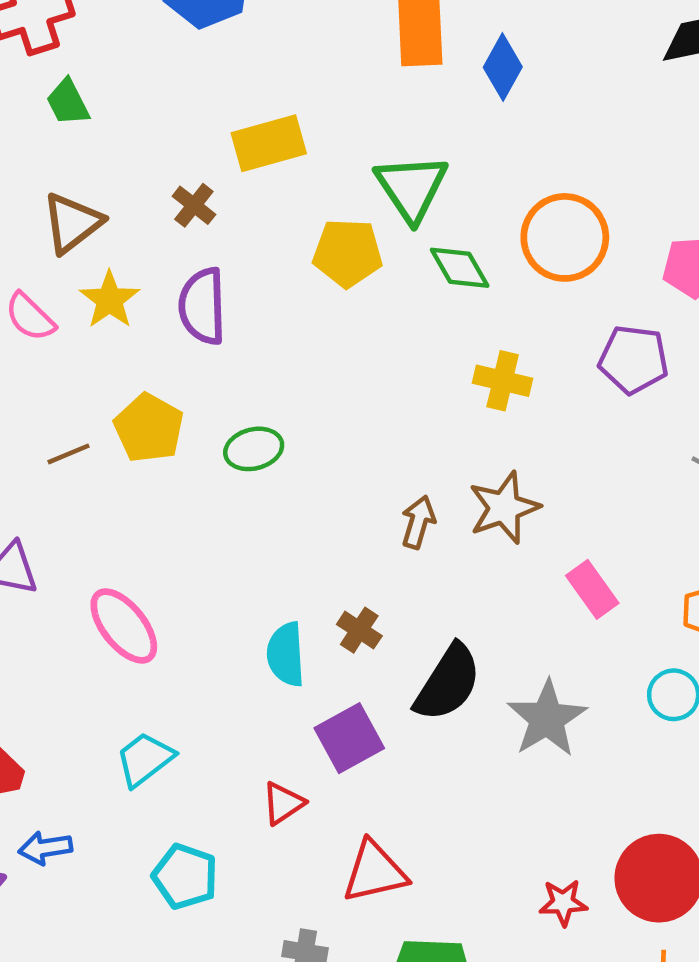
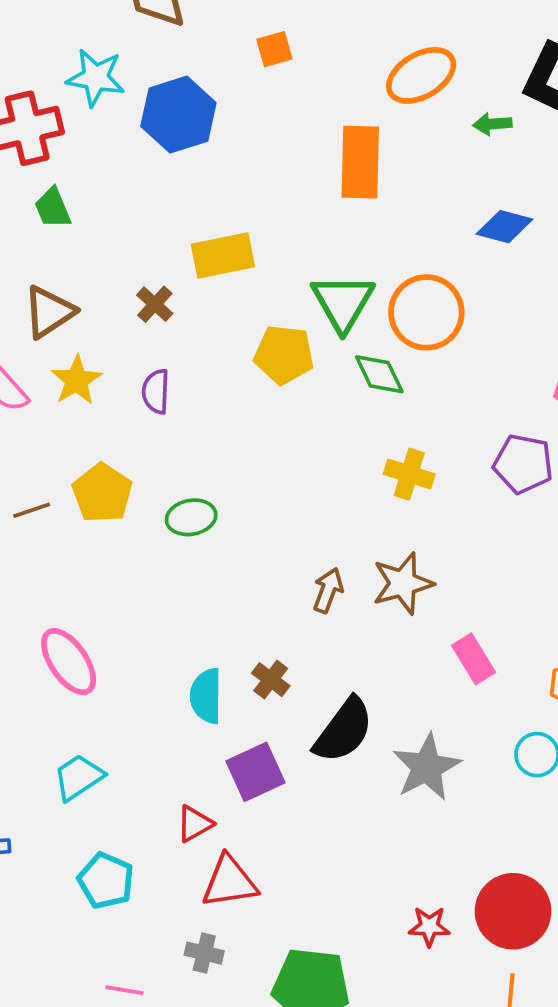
blue diamond: (503, 67) -> (504, 227), moved, turned 72
orange circle: (565, 237) -> (426, 312), moved
purple semicircle: (202, 306) -> (156, 391), size x0.7
red triangle: (375, 872) -> (230, 882), moved

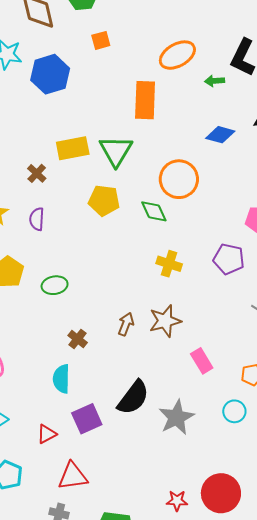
green triangle: (343, 302) -> (116, 151), moved
brown cross: (271, 680) -> (78, 339), moved
red triangle: (195, 824) -> (47, 434), moved

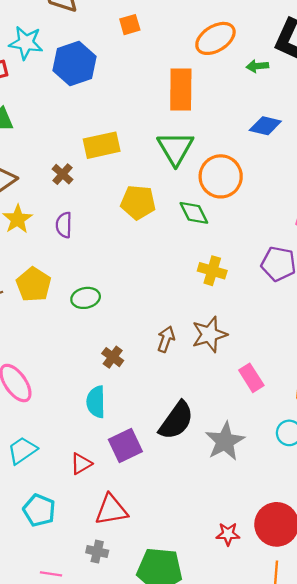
green triangle: (116, 151) -> (175, 148), moved

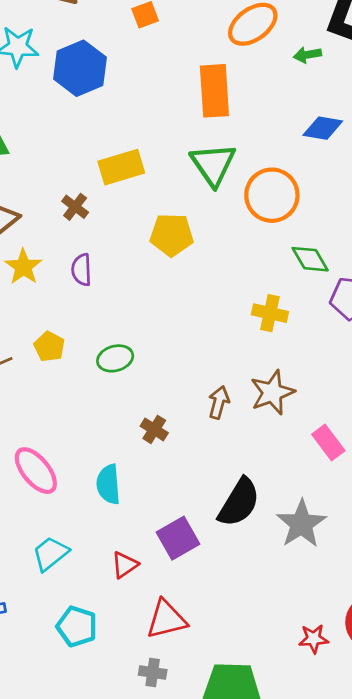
green diamond: (194, 213) -> (310, 259), moved
yellow pentagon: (34, 285) -> (49, 347), size x0.7
cyan semicircle: (96, 402) -> (108, 484), moved

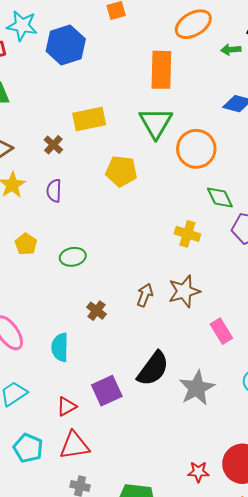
red triangle: (166, 619) -> (74, 445), moved

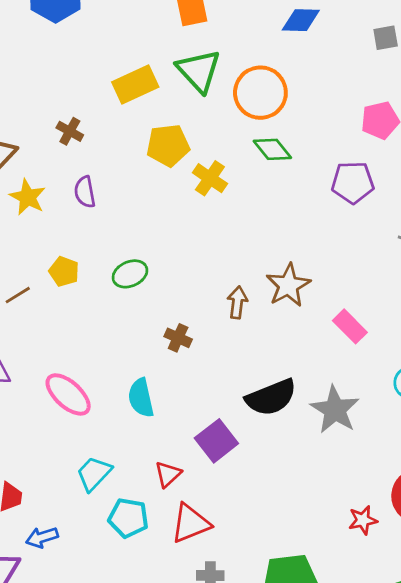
yellow rectangle: (89, 119) -> (135, 84), moved
green diamond: (220, 197) -> (272, 149), moved
yellow cross: (187, 234) -> (210, 178), moved, turned 30
black semicircle: (153, 369) -> (271, 397), turned 45
cyan pentagon: (28, 448) -> (128, 518), moved

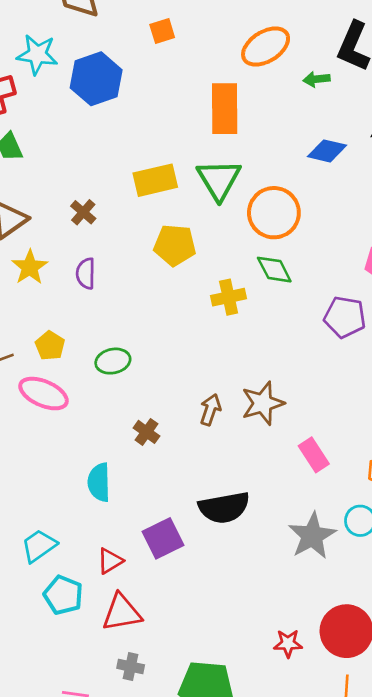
yellow cross: (210, 178) -> (229, 297), moved, turned 32
pink ellipse: (68, 394) -> (44, 394), moved, turned -30
gray star: (335, 410) -> (312, 536), moved

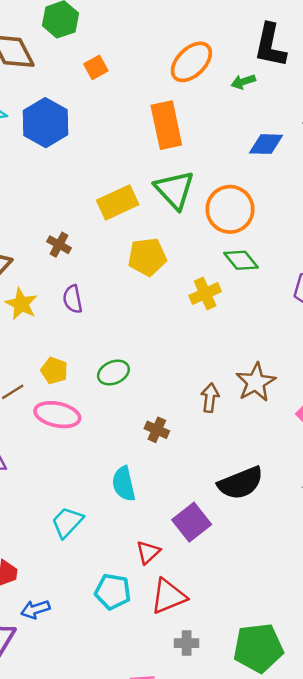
cyan trapezoid: (39, 546) -> (67, 522), moved

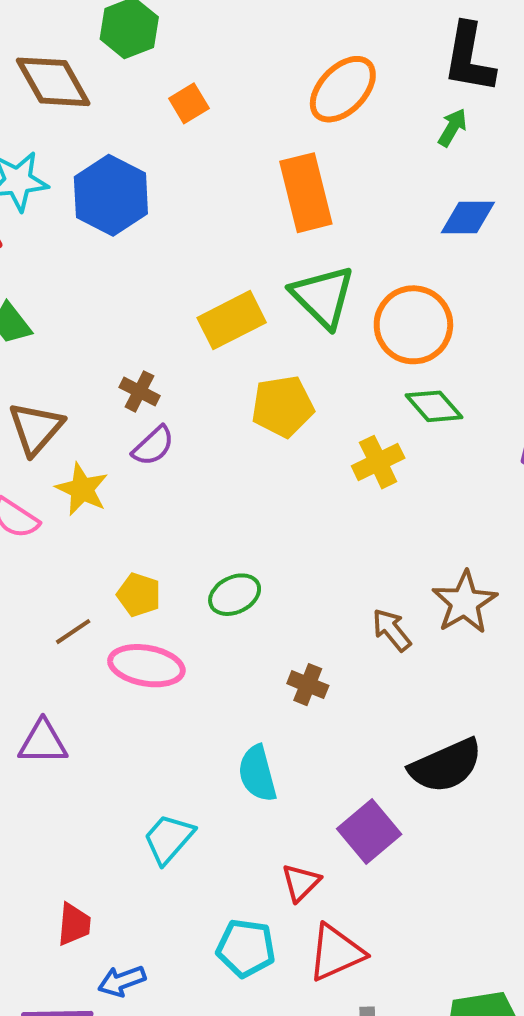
green arrow: (243, 82) -> (452, 127), moved, turned 140
purple semicircle: (73, 299) -> (153, 446), moved, turned -120
brown arrow: (210, 398) -> (392, 630), turned -44

